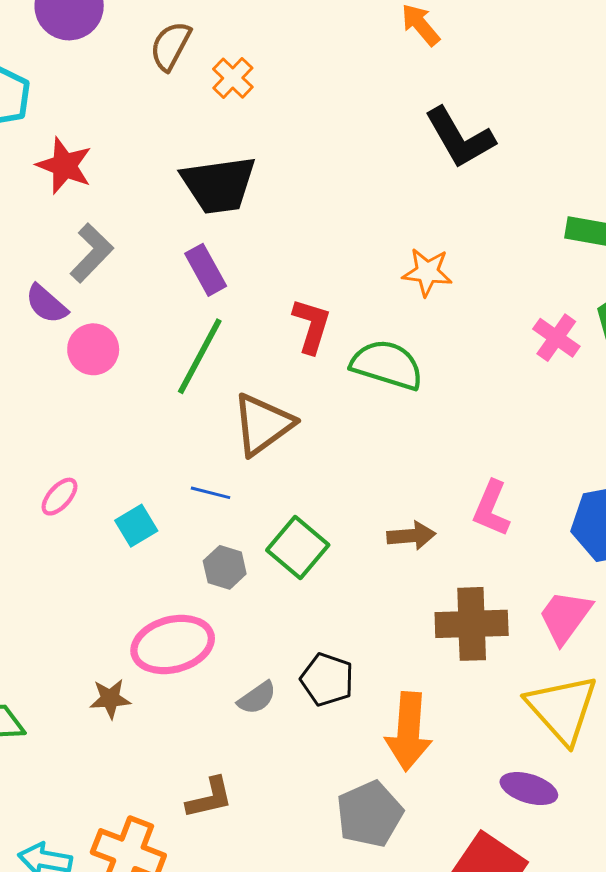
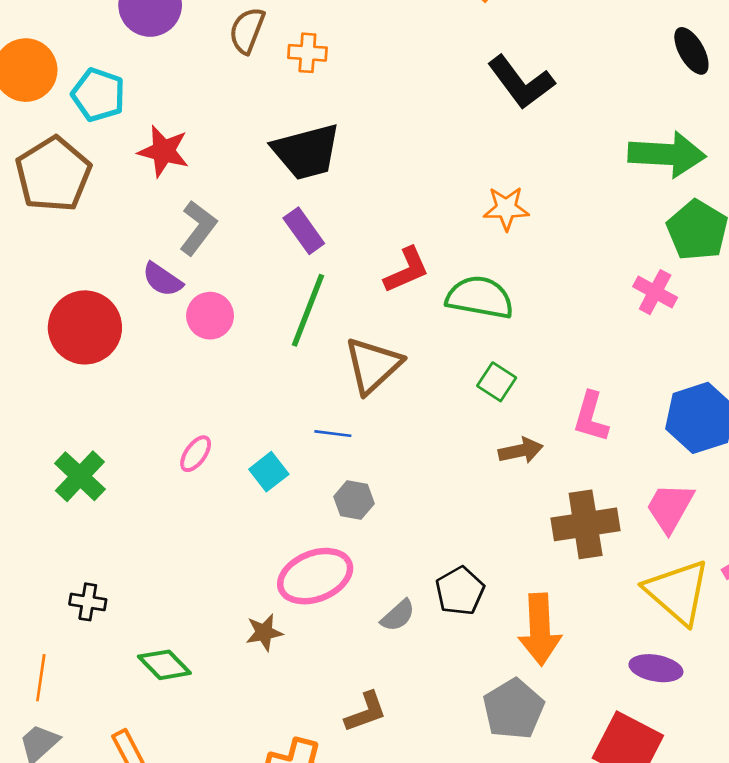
orange cross: (233, 78) -> (307, 53), turned -33
red L-shape: (312, 326) -> (407, 270), turned 56
pink cross: (556, 338) -> (655, 292), moved
green square: (298, 548) -> (497, 382), moved, size x0.7
black pentagon: (327, 679) -> (460, 591), turned 30

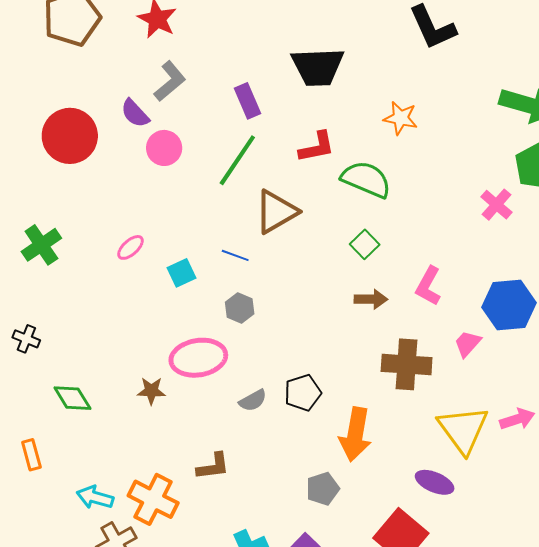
black trapezoid: (306, 152) -> (318, 67), moved
pink trapezoid: (670, 507) -> (468, 344), moved, size x0.7
gray pentagon: (513, 709) -> (323, 489), size x0.7

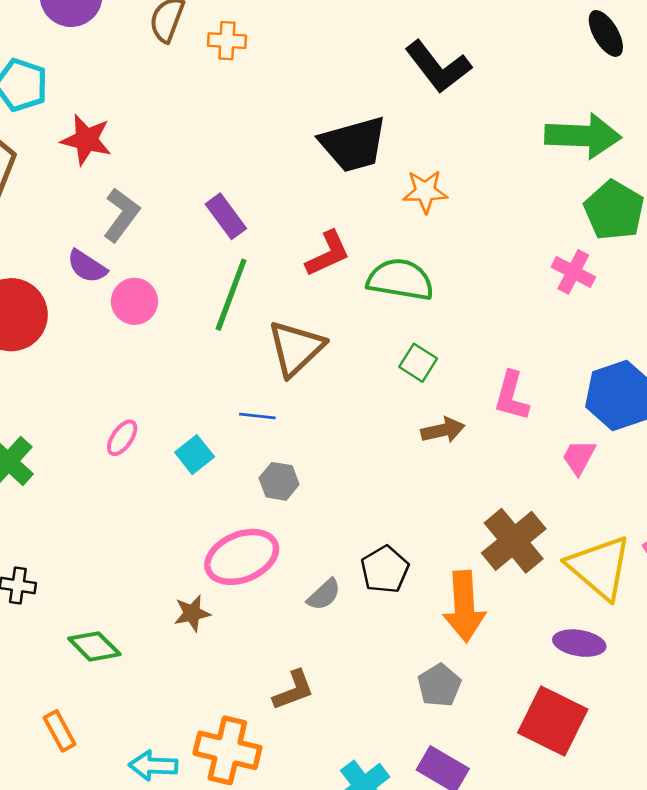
black trapezoid: (318, 67) -> (353, 144), moved
brown cross: (407, 364) -> (514, 541), moved, turned -30

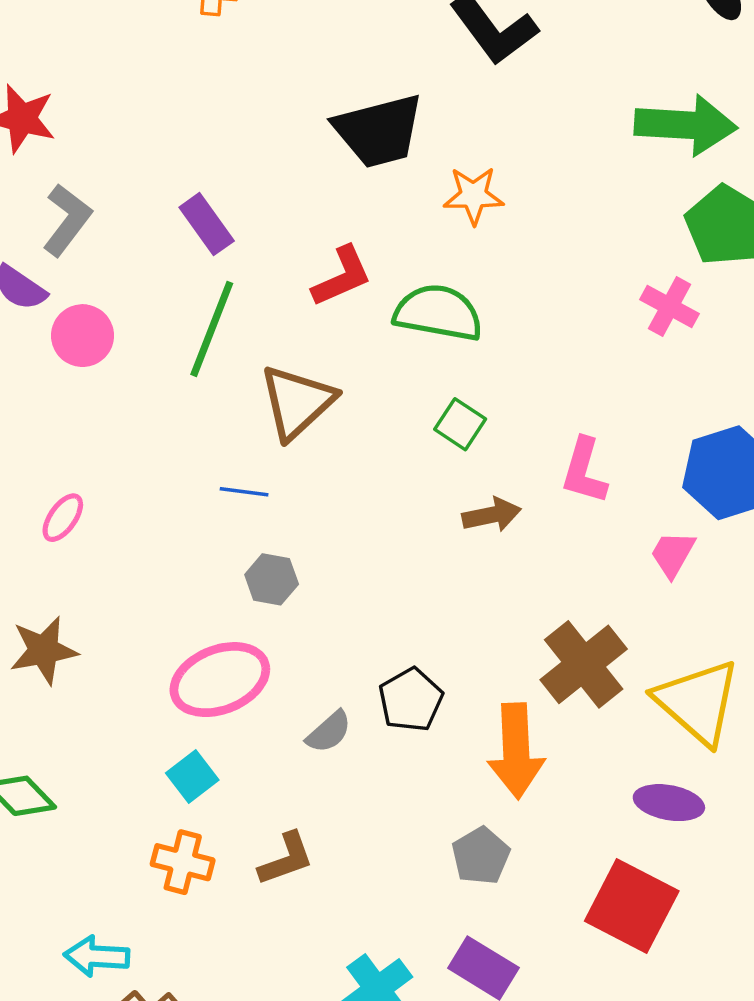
cyan square: (195, 455) -> (192, 776), moved
brown star: (192, 613) -> (44, 650), moved, size x1.4
orange cross: (227, 750) -> (183, 862), moved, size x0.7

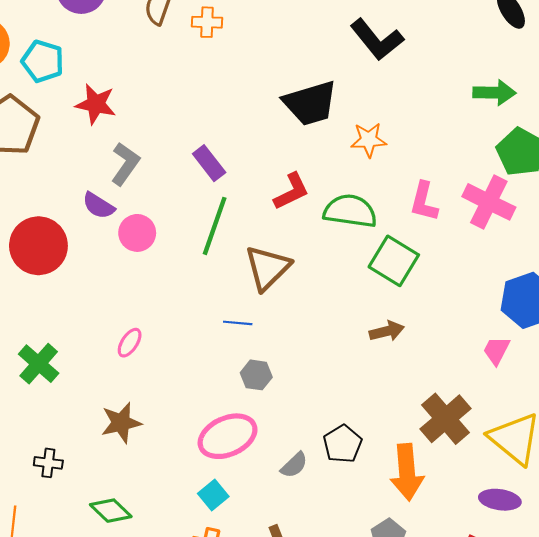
green arrow: (686, 125) -> (494, 93), size x0.7
pink cross: (670, 307) -> (489, 202), size x1.5
green square: (460, 424) -> (394, 261), moved, size x1.6
pink L-shape: (584, 471) -> (424, 201), moved

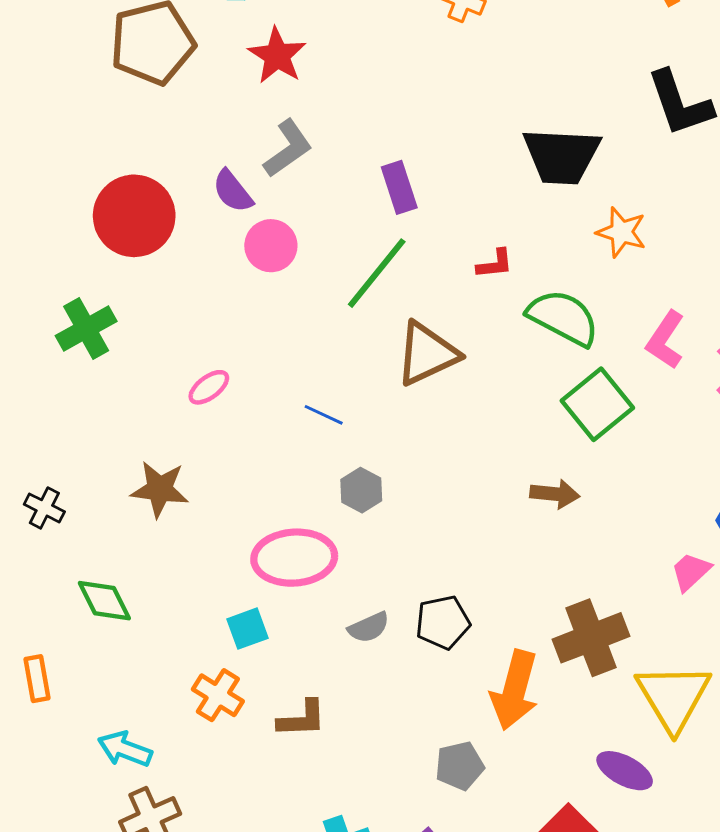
red L-shape: (292, 191) -> (495, 264), size x0.7
blue line: (238, 323) -> (324, 415), moved
green cross: (39, 364) -> (86, 328), moved

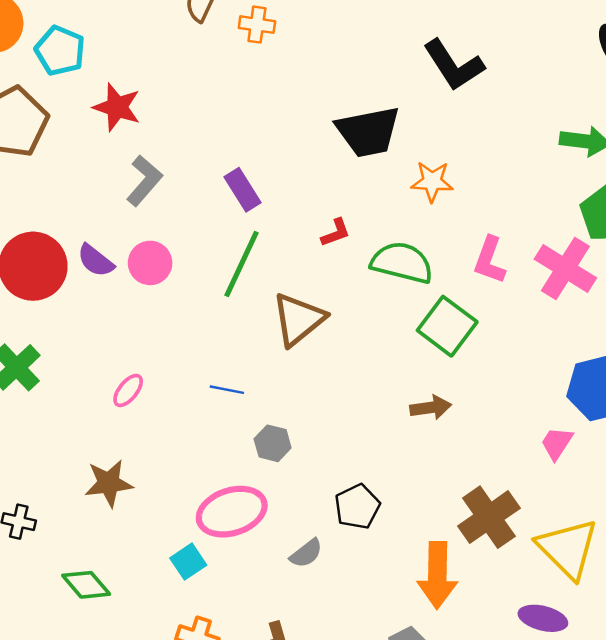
purple semicircle: (233, 191) -> (96, 261), moved
black pentagon: (443, 622) -> (357, 507), moved
cyan square: (247, 629) -> (188, 562), moved

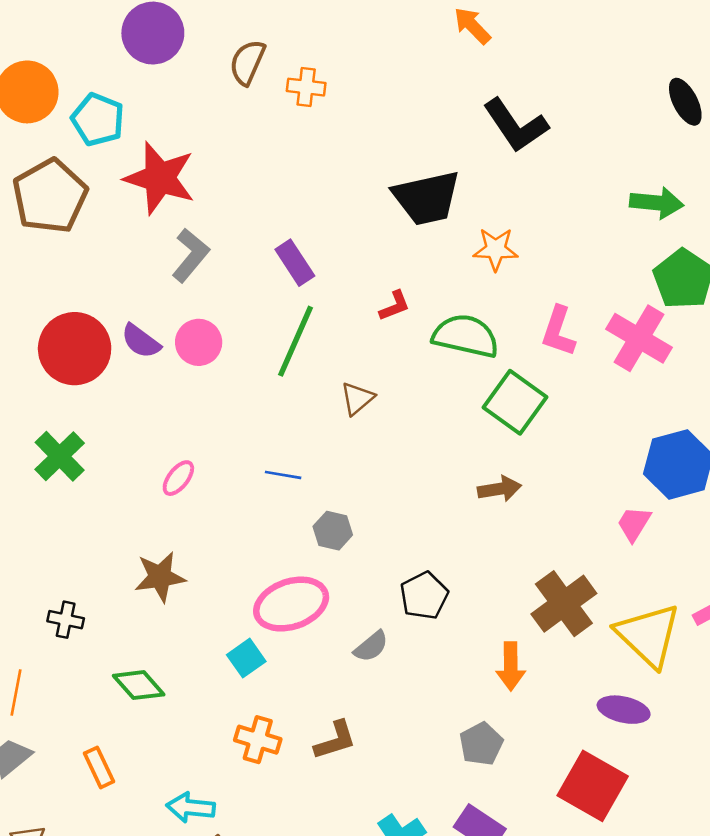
red star: (117, 107) -> (160, 178), size x1.4
brown triangle: (299, 319) -> (357, 398), size x0.6
orange arrow: (437, 575) -> (511, 666), size x0.7

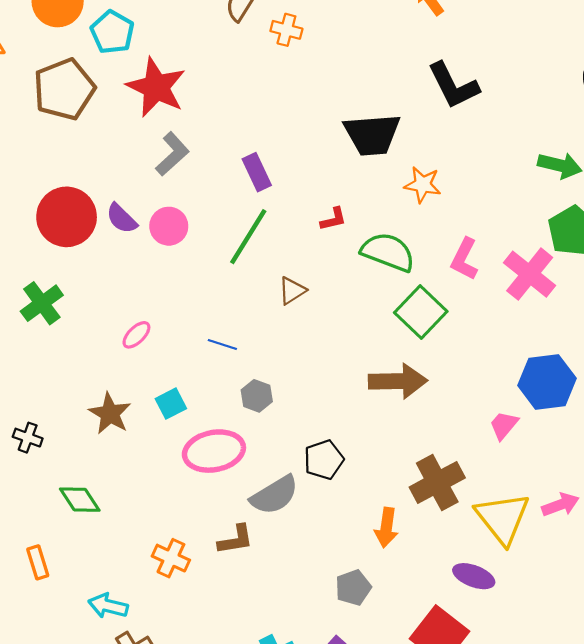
brown arrow: (500, 489) -> (398, 381), size x1.6
brown star: (160, 577) -> (110, 414), turned 30
gray semicircle: (371, 646) -> (274, 495), size x1.6
cyan square: (246, 658) -> (171, 404), moved
brown L-shape: (335, 740) -> (236, 540), moved

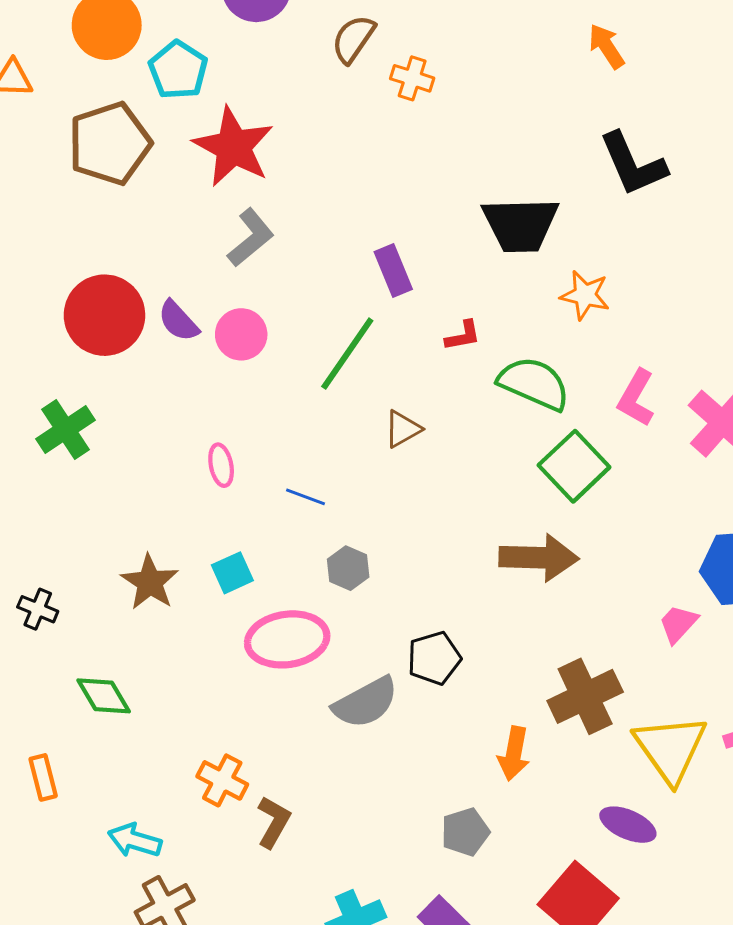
purple rectangle: (257, 172) -> (393, 271), moved
pink ellipse: (136, 335) -> (221, 465), moved, turned -60
brown L-shape: (236, 540) -> (274, 822), moved, turned -54

